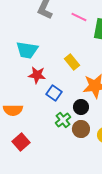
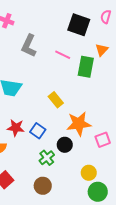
red star: (37, 75) -> (16, 128), moved
brown circle: (81, 129) -> (43, 186), moved

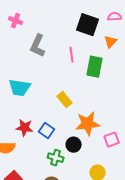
pink semicircle: (106, 17) -> (115, 17), turned 72
orange triangle: (102, 50) -> (111, 42), moved
pink line: (63, 55) -> (72, 55), turned 56
green cross: (47, 158) -> (56, 158), turned -35

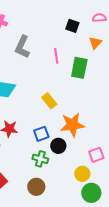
black square: (88, 25) -> (72, 26), size x0.6
blue square: (47, 131) -> (41, 134), moved, turned 35
pink square: (112, 140) -> (96, 155), moved

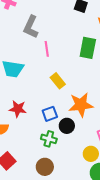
pink line: (56, 56) -> (47, 49), moved

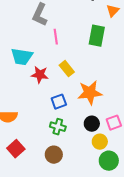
red star: (18, 109) -> (40, 75), moved
black circle: (67, 126) -> (92, 124), moved

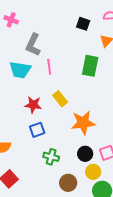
cyan trapezoid: (22, 57) -> (20, 70), moved
blue square: (59, 102) -> (37, 130), moved
brown circle: (54, 155) -> (68, 183), moved

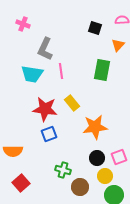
red star: (33, 105) -> (45, 109), size x1.4
green cross: (51, 157) -> (63, 170), moved

